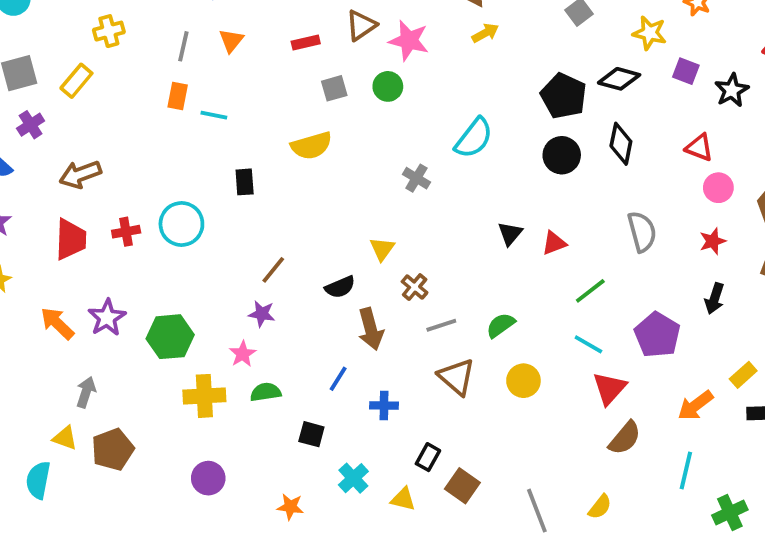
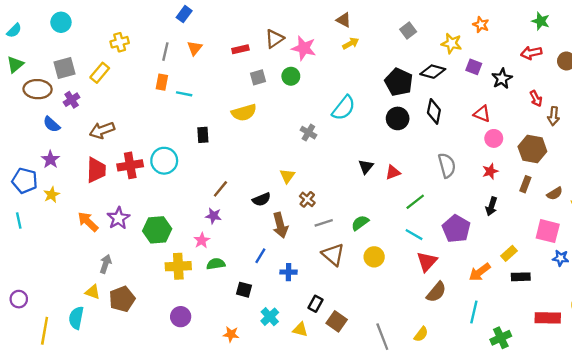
red cross: (126, 232) -> (130, 165), size x1.5

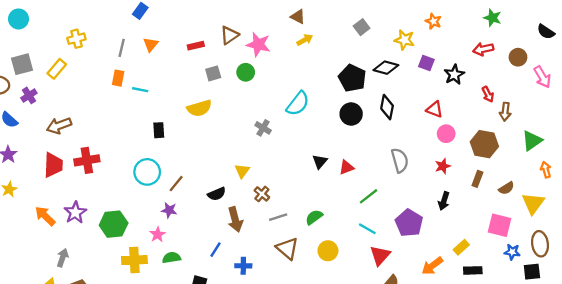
cyan circle: (164, 161) -> (147, 172), moved

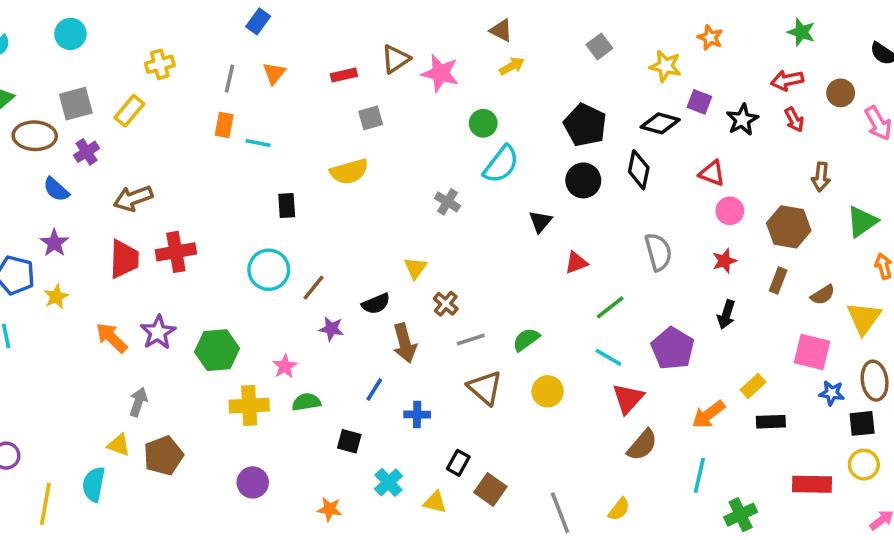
black diamond: (386, 68) -> (660, 123), moved
green circle: (246, 72) -> (483, 123), moved
red arrow: (488, 94) -> (794, 120), moved
black triangle: (320, 162) -> (540, 222), moved
purple star: (169, 210) -> (331, 329), moved

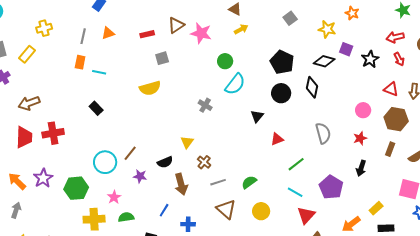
orange triangle: (274, 73) -> (108, 33), turned 32
red triangle: (712, 173) -> (391, 89), moved
black rectangle: (287, 205) -> (96, 108), moved, turned -40
cyan circle: (269, 270) -> (105, 162), moved
gray arrow: (138, 402) -> (16, 210), moved

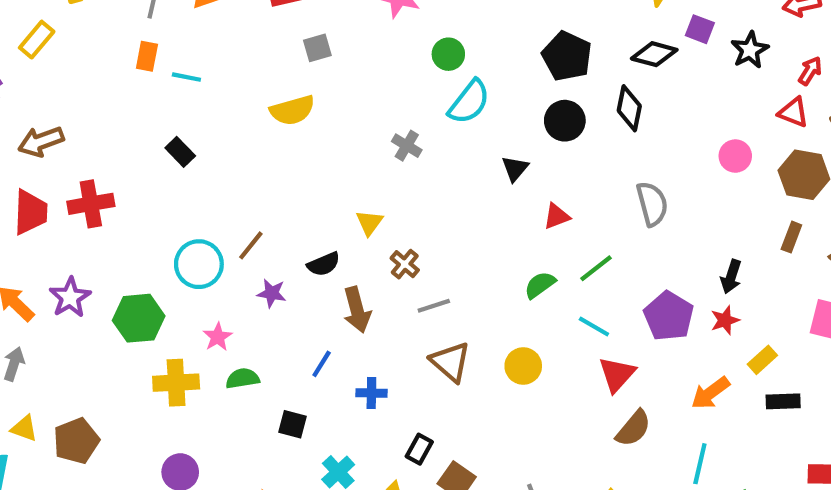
red arrow: (399, 59) -> (810, 71), moved, turned -120
red star: (360, 138) -> (725, 320), moved
green semicircle: (249, 182) -> (540, 285), moved

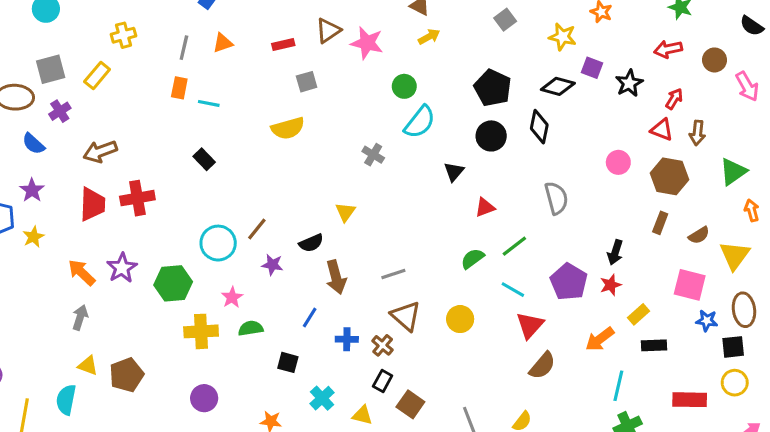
brown cross: (405, 264) -> (383, 345), moved
cyan line: (700, 464) -> (618, 386), moved

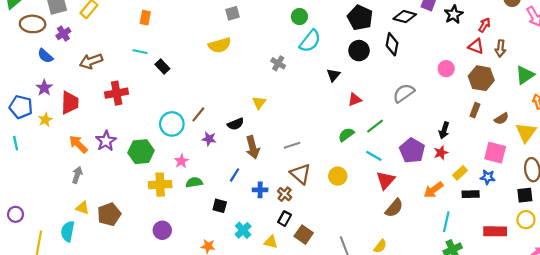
cyan line: (209, 103) -> (140, 52), moved
gray semicircle: (556, 198) -> (404, 93), turned -110
red trapezoid: (92, 204) -> (70, 103), moved
blue star: (707, 321) -> (488, 177), moved

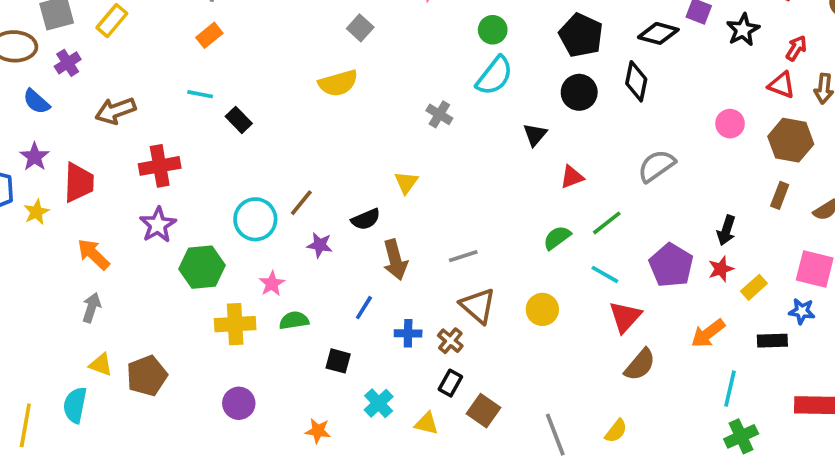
gray square: (232, 13) -> (360, 28), turned -32
green circle: (299, 17) -> (493, 30), moved
orange rectangle: (145, 18) -> (209, 35), turned 40
purple star: (106, 141) -> (158, 225), moved
yellow rectangle: (460, 173) -> (754, 287), moved

